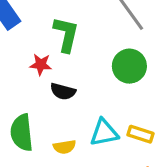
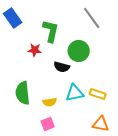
green circle: (129, 66) -> (79, 51), moved
black semicircle: (63, 91) -> (62, 67), moved

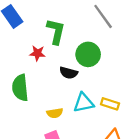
green semicircle: (23, 93) -> (20, 88), moved

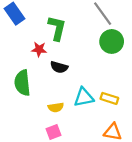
green circle: (88, 54) -> (112, 41), moved
black semicircle: (69, 73) -> (59, 67), moved

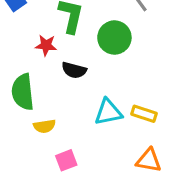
green circle: (112, 41) -> (114, 38), moved
yellow semicircle: (56, 107) -> (44, 126), moved

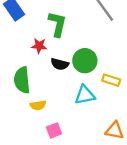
green circle: (114, 38) -> (85, 61), moved
yellow rectangle: (144, 114) -> (111, 80), moved

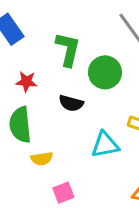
red star: (39, 46) -> (26, 82), moved
green circle: (85, 61) -> (105, 72), moved

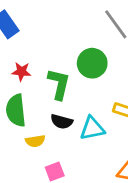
green L-shape: (68, 49) -> (59, 84), moved
black semicircle: (71, 103) -> (62, 122), moved

